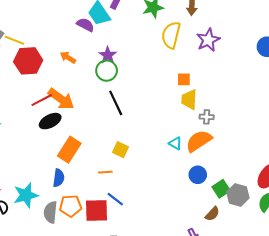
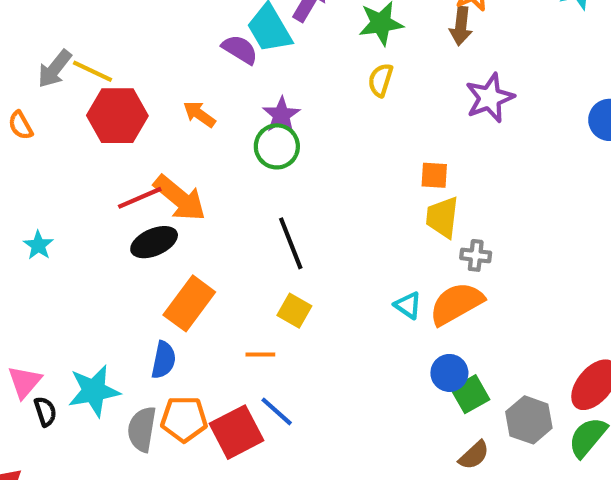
yellow semicircle: (171, 35) -> (380, 80), moved, size x0.6
black line: (116, 103) -> (291, 243), moved
green square: (221, 189) -> (470, 394), moved
red square: (96, 211) -> (237, 432), turned -30

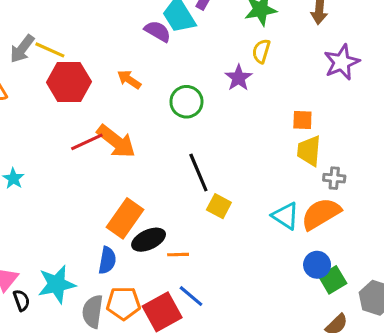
purple star: (281, 115) -> (239, 78), moved
black ellipse: (154, 242) -> (149, 240), moved
cyan triangle: (408, 305) -> (285, 216), size x1.4
yellow square: (294, 311) -> (219, 206), moved

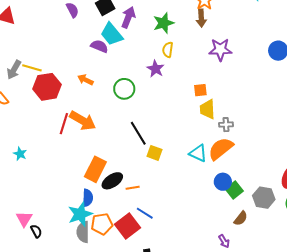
purple star: (342, 62) -> (220, 50), turned 30
red line: (87, 142) -> (64, 124), turned -40
cyan star: (57, 284) -> (80, 214), moved

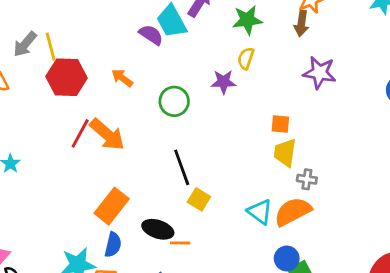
yellow line: (32, 68) -> (51, 47), turned 48
purple star: (156, 69) -> (223, 82), turned 30
black ellipse: (112, 181) -> (158, 229), moved, turned 40
orange line: (133, 188) -> (180, 243), moved
blue semicircle: (88, 198) -> (113, 245), moved

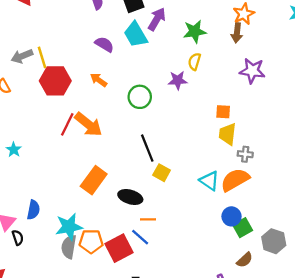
purple semicircle: (151, 35) -> (104, 44), moved
gray arrow: (25, 44) -> (22, 56), turned 30
orange line: (180, 243) -> (148, 219), moved
blue semicircle: (113, 245) -> (33, 210), moved

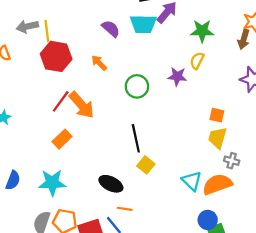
cyan trapezoid: (136, 35) -> (143, 24), turned -68
orange rectangle: (94, 180) -> (62, 139), moved, size x0.7
cyan star: (69, 227) -> (52, 183), moved

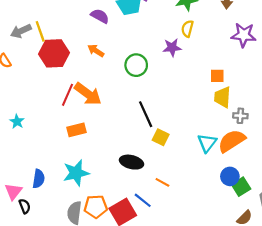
orange rectangle: (62, 139) -> (76, 130), turned 42
cyan triangle: (192, 181) -> (207, 143), turned 36
orange line: (125, 209) -> (162, 182), moved, turned 32

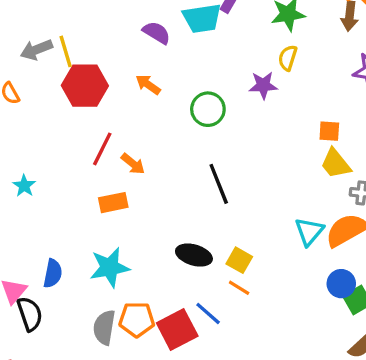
orange arrow: (88, 94) -> (133, 164), moved, size x0.6
yellow trapezoid: (222, 97) -> (336, 164), turned -45
yellow square: (161, 137) -> (239, 260), moved
black semicircle: (25, 206) -> (30, 314), size x1.5

